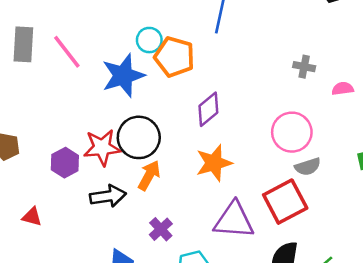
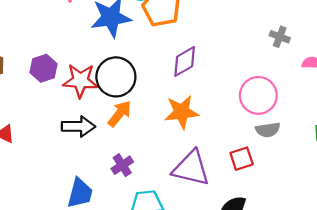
purple hexagon: (65, 163) -> (44, 68), moved
red square: (285, 202) -> (242, 159), size x0.6

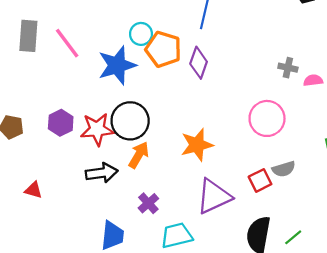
gray cross: (280, 37) -> (288, 68), moved
purple diamond: (185, 61) -> (199, 63), moved, turned -32
gray semicircle: (268, 130) -> (284, 169), moved
purple triangle: (191, 168) -> (214, 196), turned -30

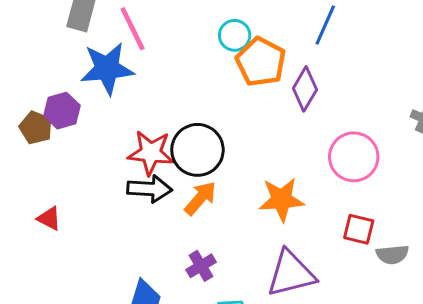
blue star: (117, 65) -> (107, 69), moved
pink circle: (267, 118) -> (354, 157), moved
purple hexagon: (61, 123) -> (62, 111), moved
black arrow: (102, 173) -> (149, 189), moved
red square: (260, 180) -> (359, 229), moved, turned 30

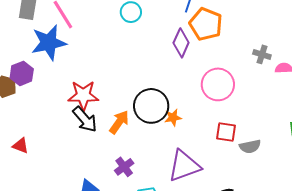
orange pentagon: (261, 62) -> (206, 24), moved
black circle: (197, 150) -> (151, 106), moved
black arrow: (149, 189) -> (85, 119), turned 52
orange star: (282, 199) -> (173, 118), size x0.6

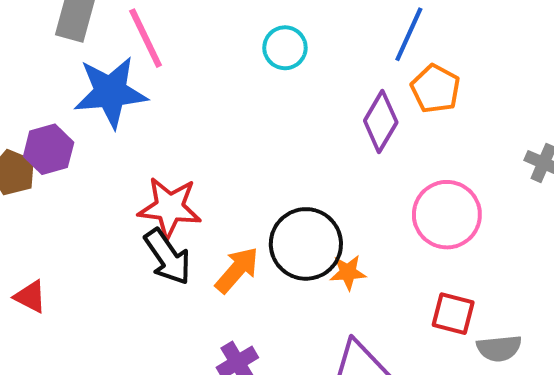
orange pentagon: (206, 24) -> (435, 89), size x0.7

